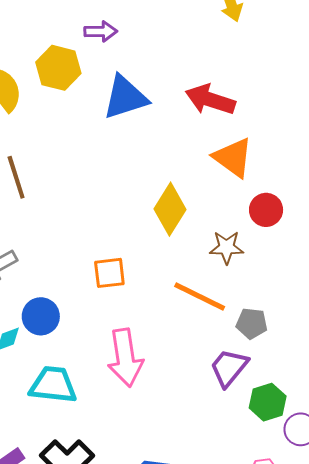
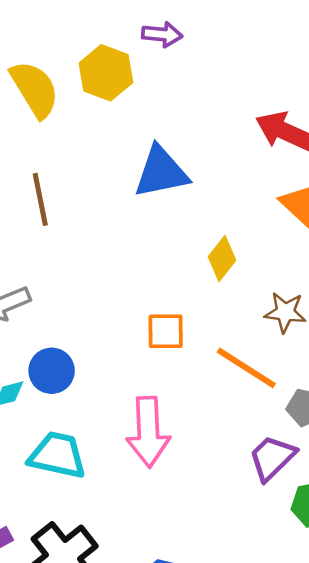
blue triangle: (125, 97) -> (161, 172), moved
yellow diamond: (170, 209) -> (222, 259), size x0.7
orange square: (109, 273) -> (166, 331), moved

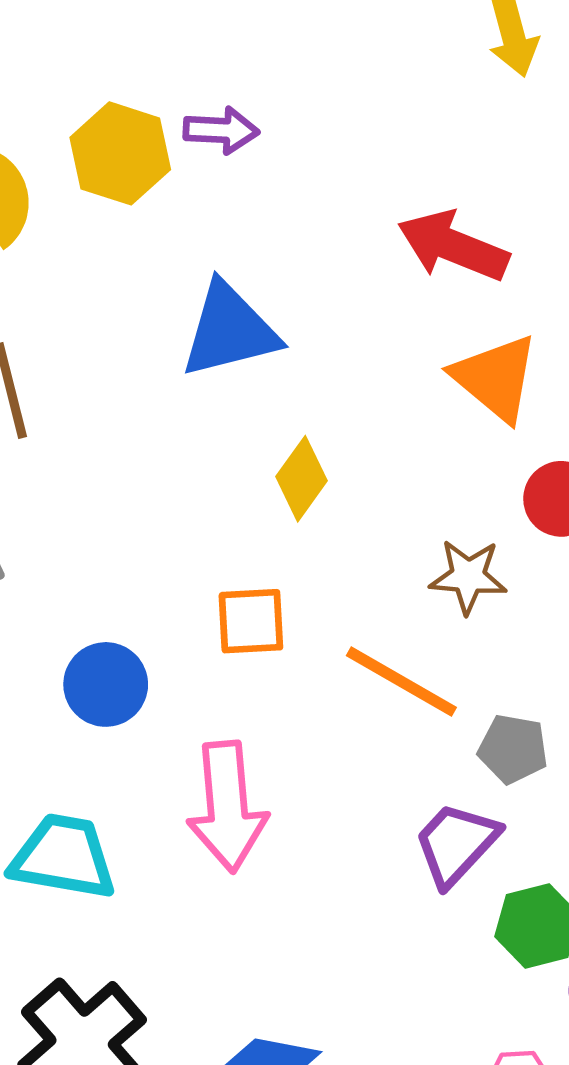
purple arrow: (162, 34) -> (221, 130), moved
yellow diamond: (222, 259) -> (301, 479), moved
blue circle: (52, 371) -> (106, 684), moved

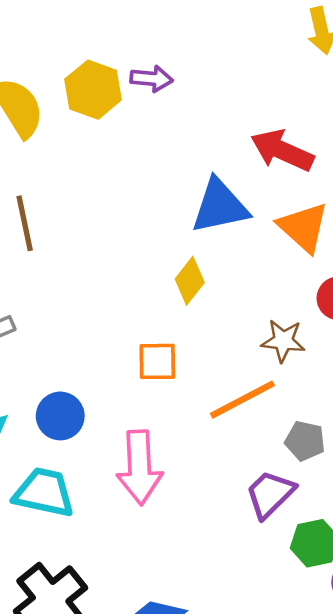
blue triangle: (230, 330) -> (220, 206), moved
orange line: (401, 681) -> (242, 400), turned -60
blue circle: (106, 684) -> (60, 416), moved

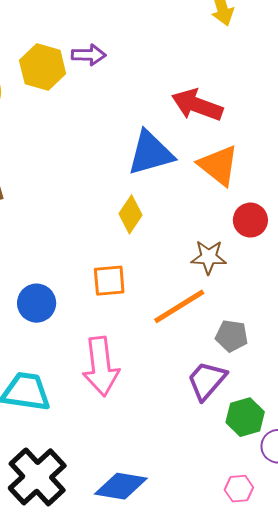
blue circle: (60, 416) -> (37, 303), moved

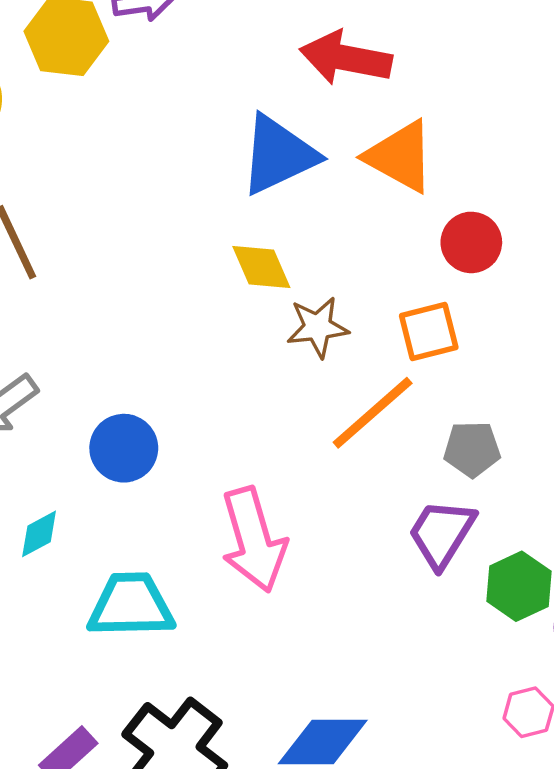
yellow diamond: (131, 214) -> (261, 267), turned -48
brown star: (209, 257) -> (318, 327), moved
orange square: (109, 281) -> (429, 332), moved

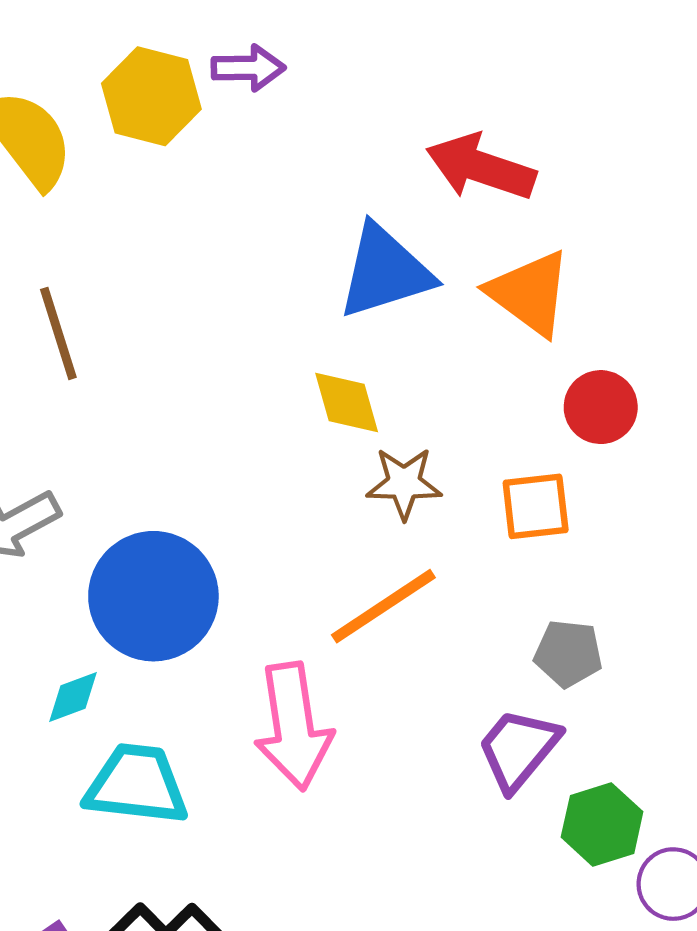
orange line: (373, 413) -> (383, 606), moved
blue circle: (124, 448) -> (153, 596), size x1.6
cyan diamond: (39, 534) -> (73, 697), moved

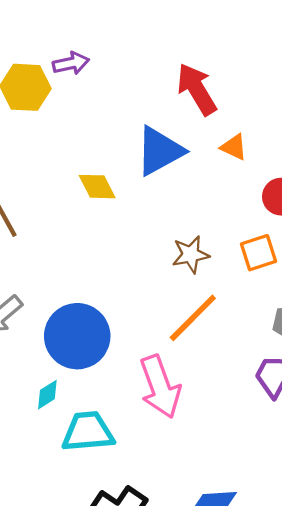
red arrow: (481, 167) -> (197, 89), turned 52
orange triangle: (530, 293) -> (234, 147), size x0.6
yellow diamond: (347, 402) -> (97, 187), moved

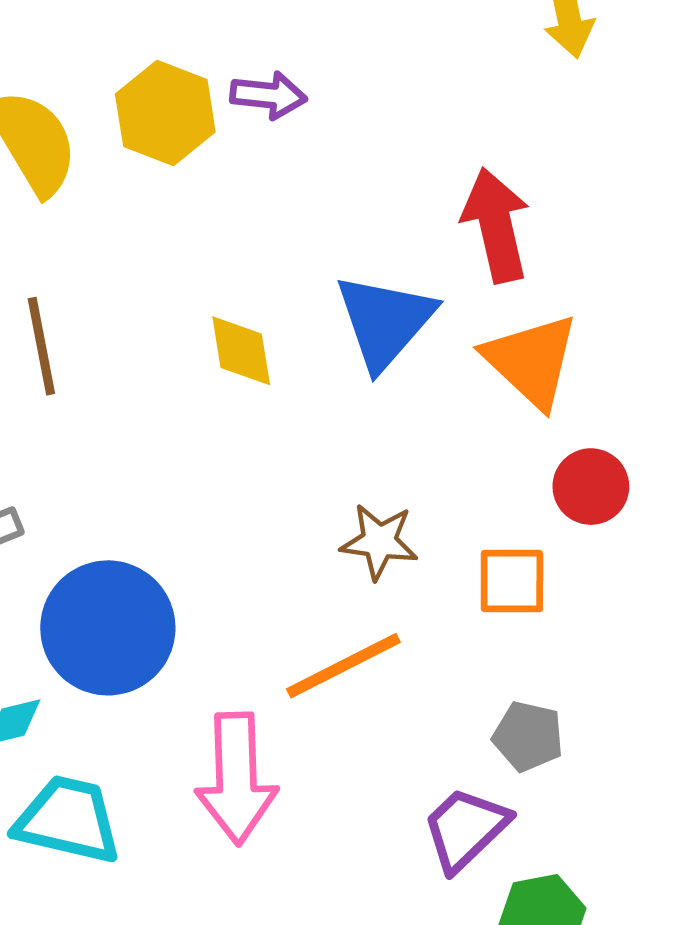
orange triangle: (234, 147) -> (531, 361), size x1.8
blue triangle: (160, 151) -> (385, 321), turned -38

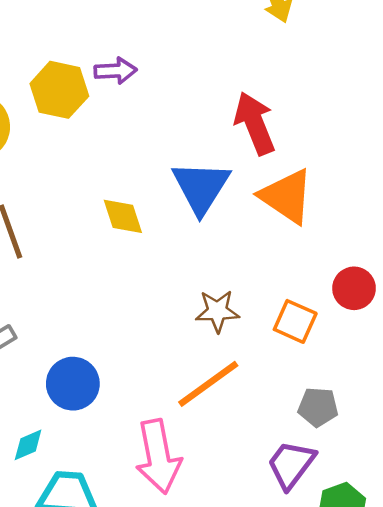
red circle: (591, 487) -> (354, 288), moved
orange square: (512, 581) -> (295, 321), turned 33
blue circle: (108, 628) -> (73, 384), size x0.7

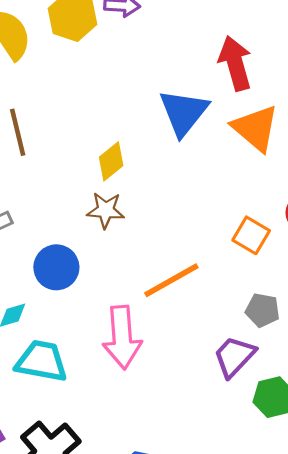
yellow diamond: (123, 216) -> (111, 161), moved, turned 63
brown star: (217, 311) -> (106, 210), moved

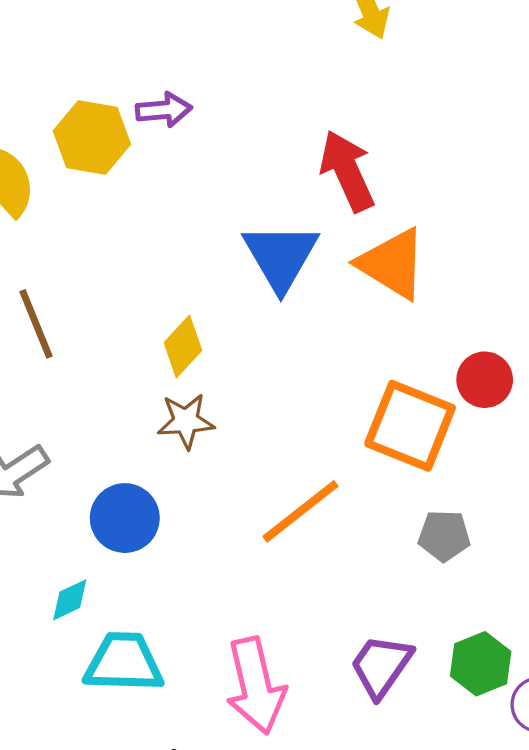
orange square: (251, 235) -> (410, 426), size x1.6
pink arrow: (122, 337) -> (256, 686), moved
purple trapezoid: (234, 356) -> (381, 666), moved

